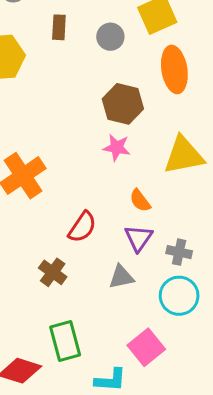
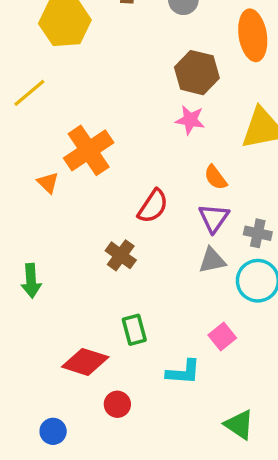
gray triangle: (121, 277) -> (212, 260), moved
green rectangle: (65, 341) -> (134, 330), size x0.7
pink square: (146, 347) -> (222, 337), size x0.7

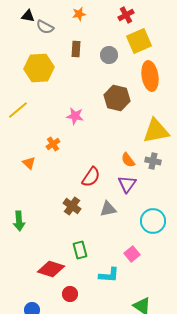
pink star: (190, 120) -> (75, 116), moved
orange cross: (89, 150) -> (53, 144), size x0.5
gray cross: (258, 233) -> (153, 161), moved
gray triangle: (212, 260) -> (108, 209), moved

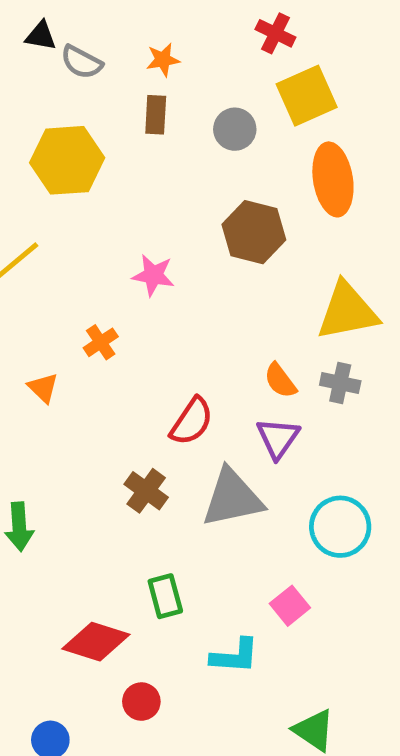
orange star: (79, 14) -> (163, 60), moved
red cross: (126, 15) -> (275, 33), turned -35
gray triangle: (108, 209) -> (232, 498), size x1.6

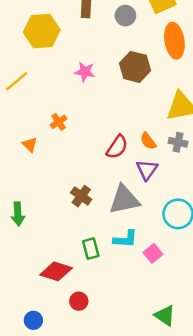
pink star: (153, 275) -> (85, 72), moved
red semicircle: (192, 421) -> (117, 147), moved
cyan L-shape: (235, 656) -> (125, 239), moved

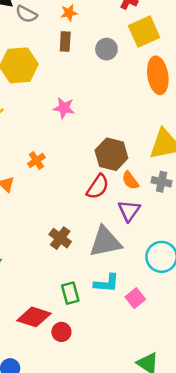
brown hexagon: (135, 67) -> (111, 154), moved
red circle: (79, 301) -> (61, 332), moved

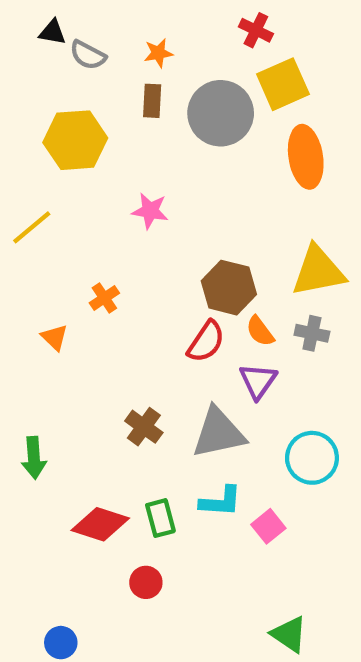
gray circle: (106, 49) -> (221, 113), size x1.8
red diamond: (34, 317) -> (100, 524), moved

